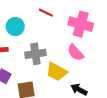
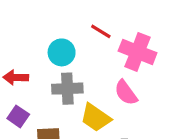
red line: (46, 13) -> (101, 31), moved
cyan circle: (15, 27) -> (62, 52), moved

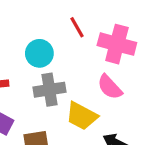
red line: (101, 31) -> (77, 27), turned 35

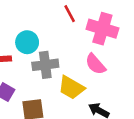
cyan circle: (39, 53) -> (27, 42), moved

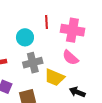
red line: (70, 14) -> (46, 22), turned 32
cyan circle: (27, 42) -> (25, 37), moved

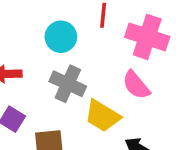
gray cross: (33, 63) -> (68, 84), turned 30

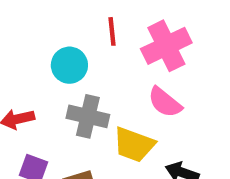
pink cross: (147, 37) -> (166, 46), turned -33

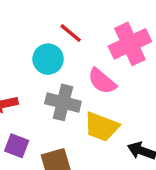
red line: (112, 31) -> (71, 33), moved, turned -45
pink semicircle: (165, 102) -> (102, 81), moved

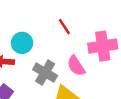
cyan circle: (48, 59) -> (22, 43), moved

